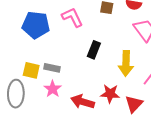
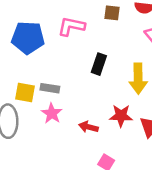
pink L-shape: (72, 17) -> (71, 26), turned -50
red arrow: (83, 102) -> (88, 127), size x0.7

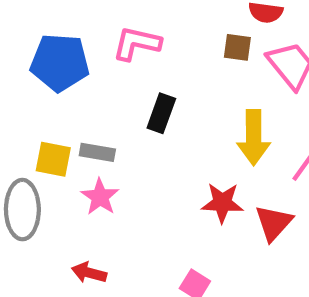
brown square: (112, 13) -> (237, 47), moved
black rectangle: (99, 64) -> (161, 113), moved
red arrow: (88, 127) -> (89, 273), moved

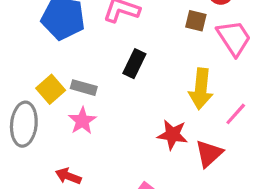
yellow square: (53, 159) -> (51, 89), turned 32

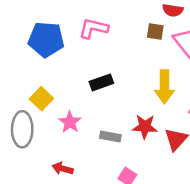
black rectangle: (134, 64) -> (101, 82), moved, turned 50
gray rectangle: (84, 88) -> (110, 136), moved

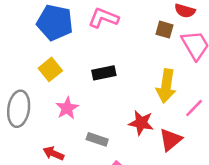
yellow square: (41, 99) -> (50, 69), moved
gray rectangle: (110, 136) -> (97, 139), moved

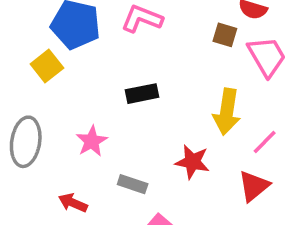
yellow square: (50, 69) -> (47, 66), moved
red triangle: (171, 140) -> (254, 186), moved

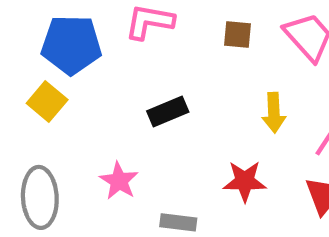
brown square: (225, 35) -> (237, 35), moved
yellow arrow: (227, 112) -> (274, 113), size x0.7

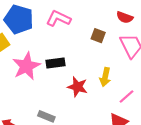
pink star: (119, 181) -> (26, 66), moved, size x1.5
red star: (245, 181) -> (77, 87), moved

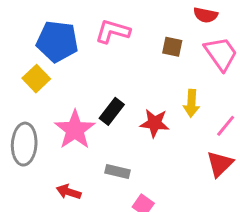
black rectangle: (56, 63) -> (112, 111), moved, turned -36
pink star: (26, 66) -> (75, 130), moved

